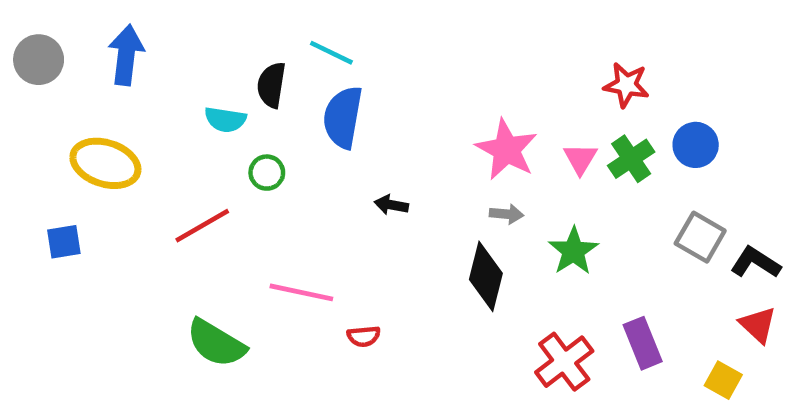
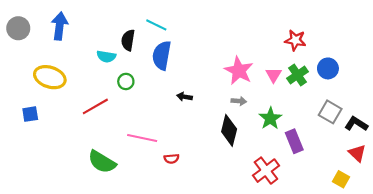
purple rectangle: (643, 343) -> (294, 141), moved

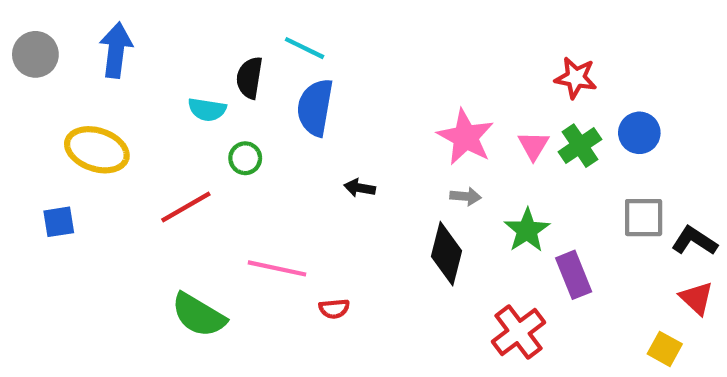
gray square: (330, 112) -> (644, 218), turned -30

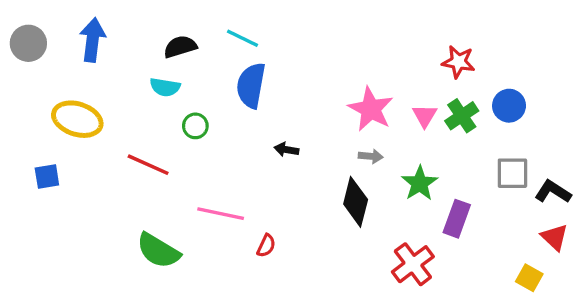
black semicircle: (249, 78) -> (180, 47), moved, turned 64
red line: (186, 207) -> (148, 165), turned 54
purple rectangle: (574, 275) -> (457, 219), turned 42
red semicircle: (334, 309) -> (266, 246), turned -60

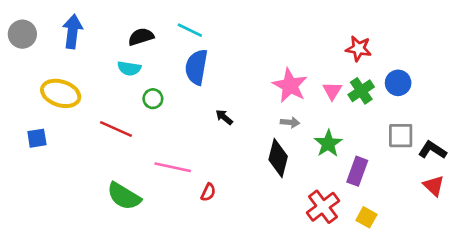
black arrow: (286, 150) -> (224, 117), turned 30
yellow square: (529, 278) -> (366, 217), moved

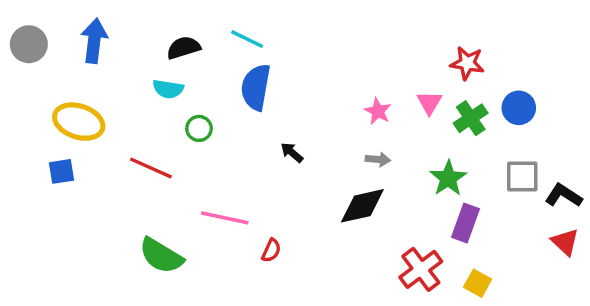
pink star: (290, 85) -> (378, 111), size x0.6
pink triangle: (332, 91) -> (429, 103), moved
blue square: (37, 138) -> (61, 171), moved
green star: (328, 143) -> (448, 178), moved
black diamond: (278, 158) -> (362, 206), turned 63

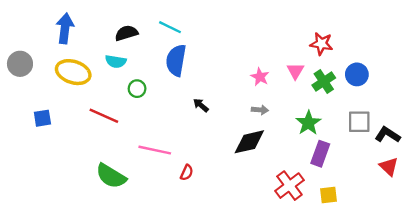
gray circle: (29, 44) -> (20, 64), moved
yellow ellipse: (79, 122) -> (73, 72), moved
yellow square: (478, 283) -> (328, 195), turned -36

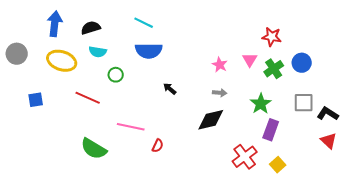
black semicircle: (126, 33) -> (91, 28), moved
blue semicircle: (176, 60) -> (149, 51), turned -100
yellow square: (328, 195) -> (278, 165), turned -35

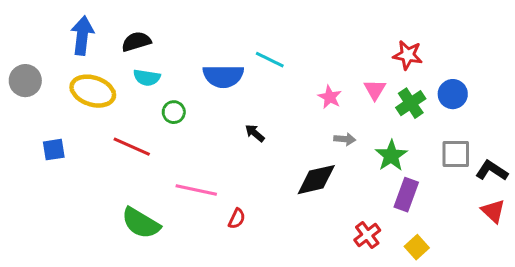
cyan line: (144, 23) -> (270, 60), moved
gray arrow: (220, 93) -> (345, 139), moved
red cross: (245, 157) -> (367, 235), size x0.7

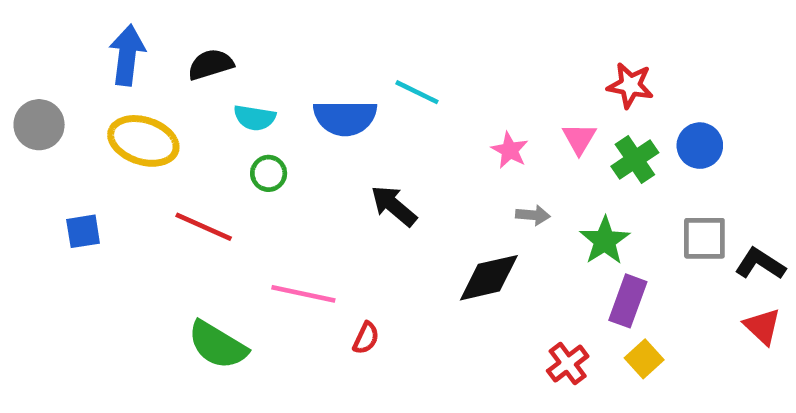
cyan semicircle: (147, 78) -> (255, 118), moved
black arrow: (255, 133) -> (394, 206), size x1.5
yellow square: (417, 247) -> (644, 359), moved

